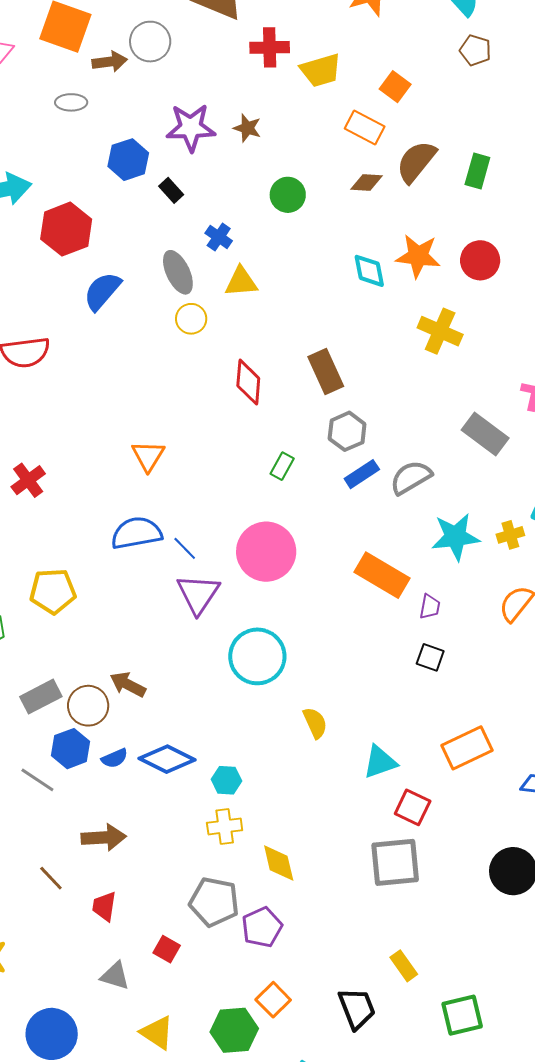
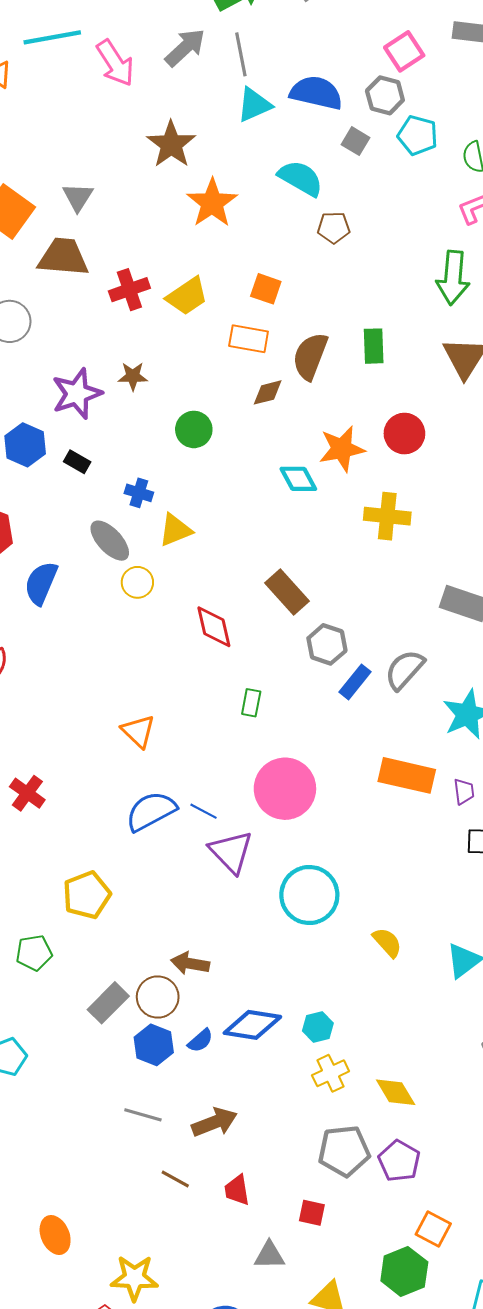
green rectangle: (282, 466) -> (251, 703), moved
gray line: (37, 780) -> (143, 1115), moved

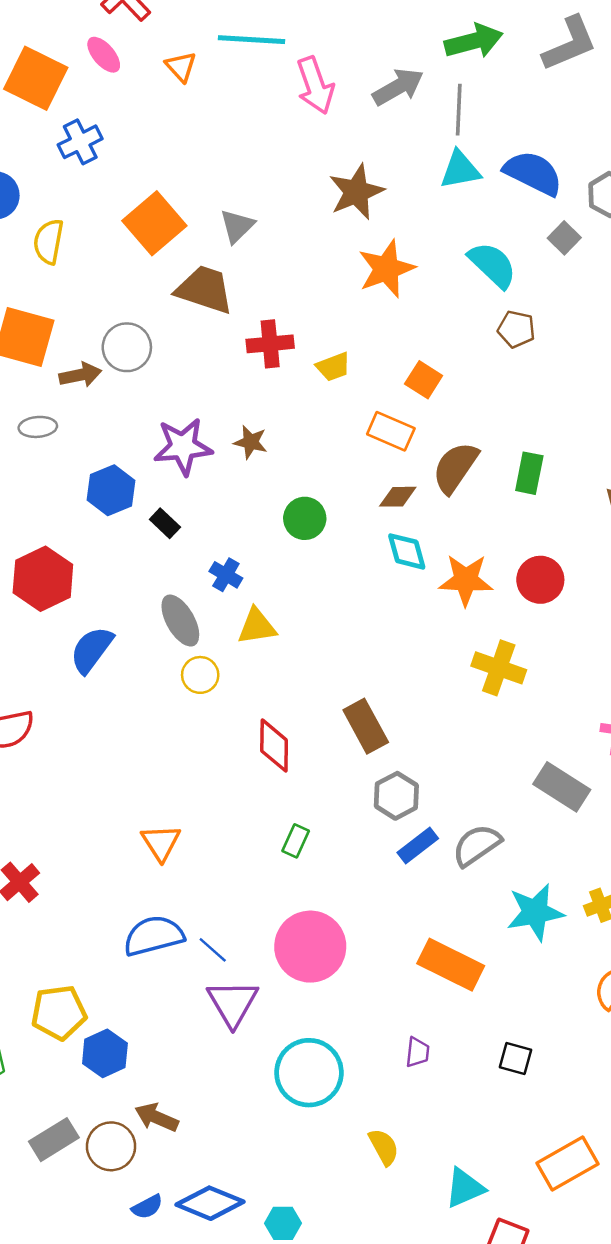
yellow trapezoid: (187, 296) -> (333, 367), size x0.7
cyan diamond: (298, 479) -> (407, 551), moved
purple trapezoid: (464, 791) -> (417, 1052), moved
blue hexagon: (154, 1045) -> (105, 1053), moved

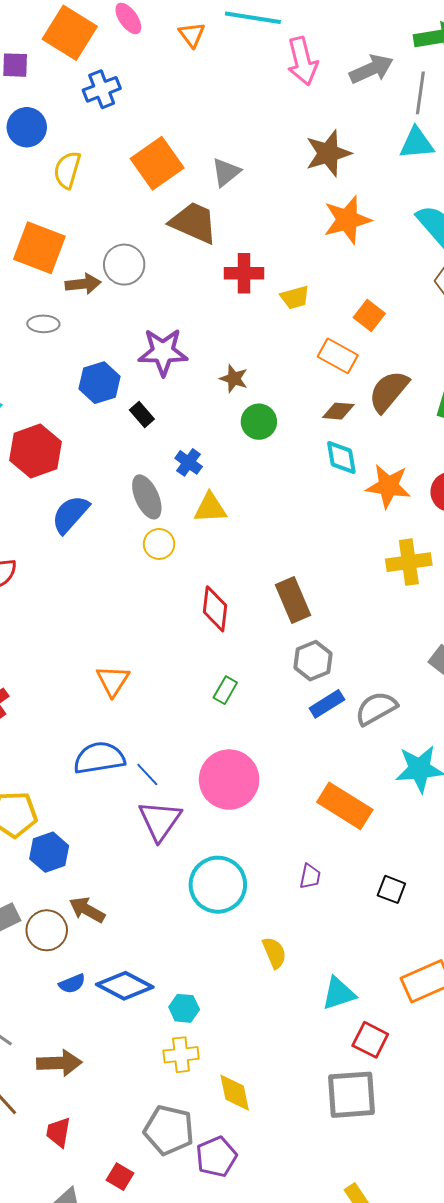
brown star: (251, 442) -> (234, 379), moved
yellow cross: (499, 668) -> (409, 562), turned -33

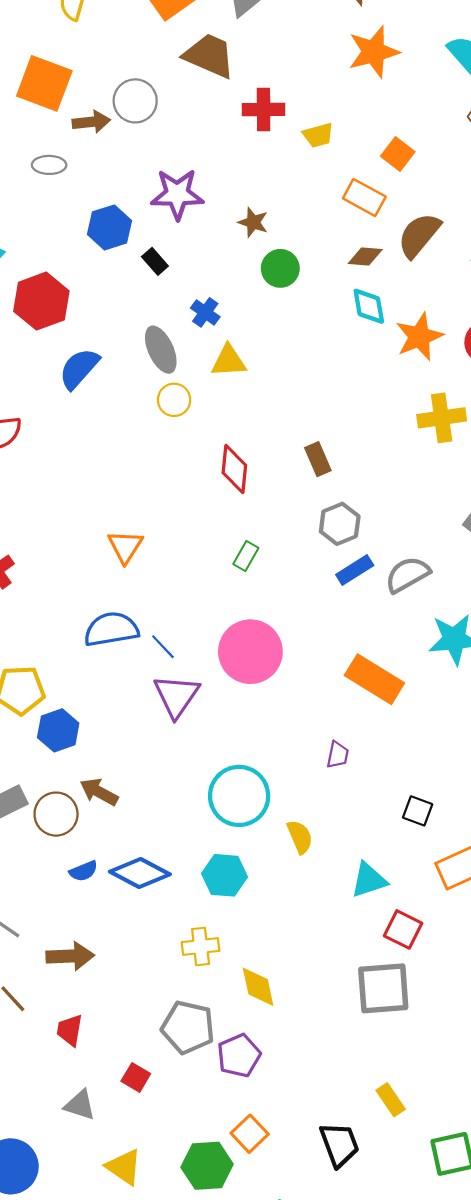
orange star: (388, 486) -> (419, 337), turned -30
brown rectangle: (293, 600) -> (318, 459), size x0.7
cyan circle: (218, 885) -> (239, 796), moved
black square: (391, 889) -> (418, 811), moved
cyan hexagon: (184, 1008) -> (225, 875), moved, size x1.4

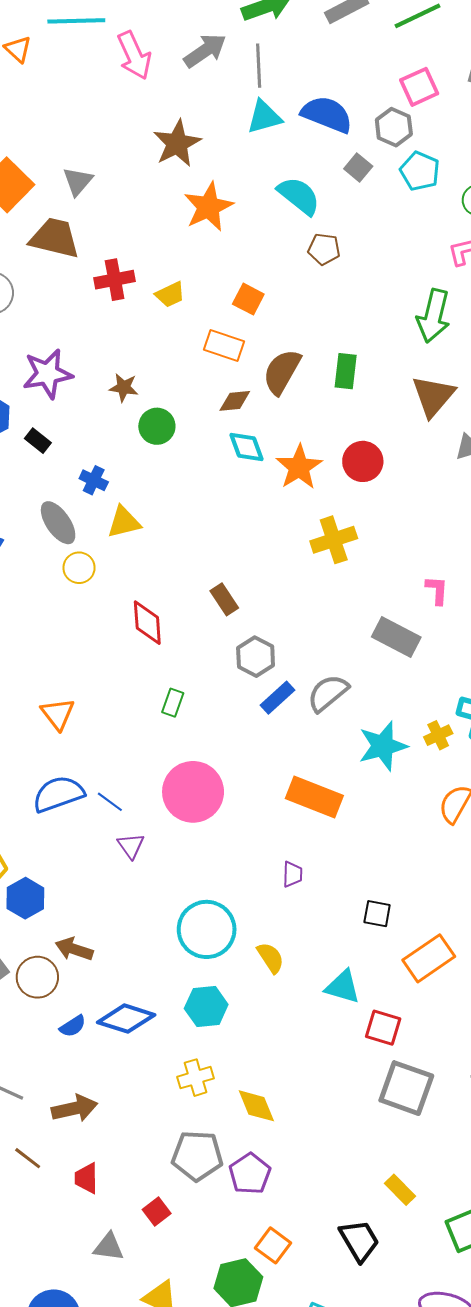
purple triangle: (176, 696) -> (131, 846), size x0.6
cyan triangle: (369, 880) -> (343, 987), turned 45
gray square: (383, 988) -> (406, 1088), moved, turned 34
red square: (136, 1077) -> (157, 1212), turned 32

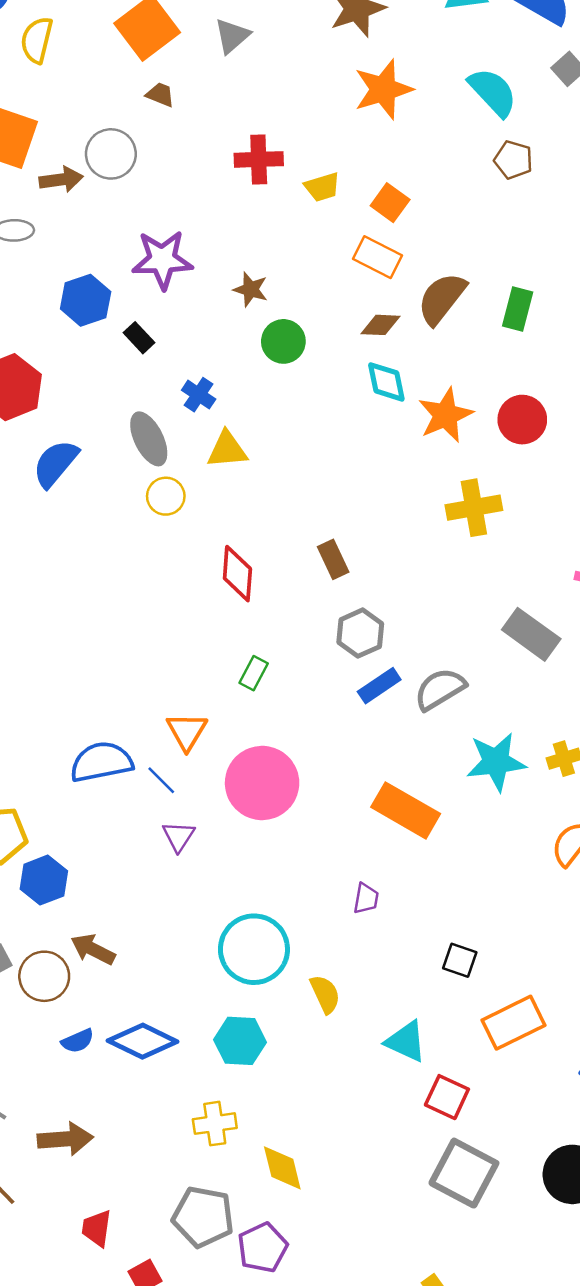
brown trapezoid: (55, 238) -> (160, 95), moved, size x0.5
orange square: (248, 299) -> (390, 203), moved
orange triangle: (58, 714) -> (187, 731), moved
red trapezoid: (86, 1178) -> (97, 1228), moved

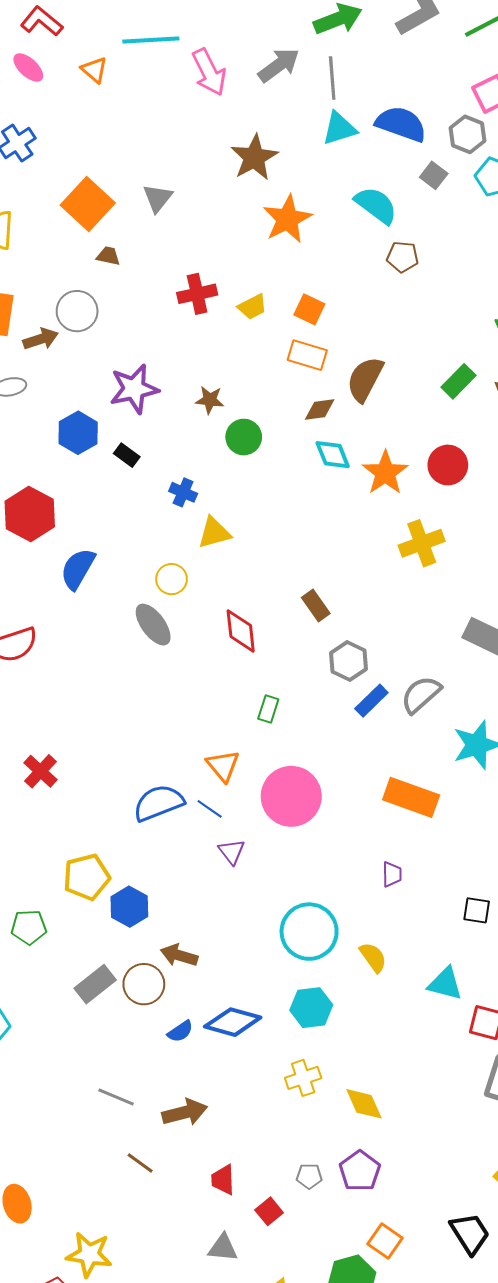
green rectangle: (518, 309) -> (459, 381), moved, turned 40
gray ellipse: (149, 439) -> (153, 625), moved
gray pentagon: (203, 1217) -> (309, 1176), moved, size x0.5

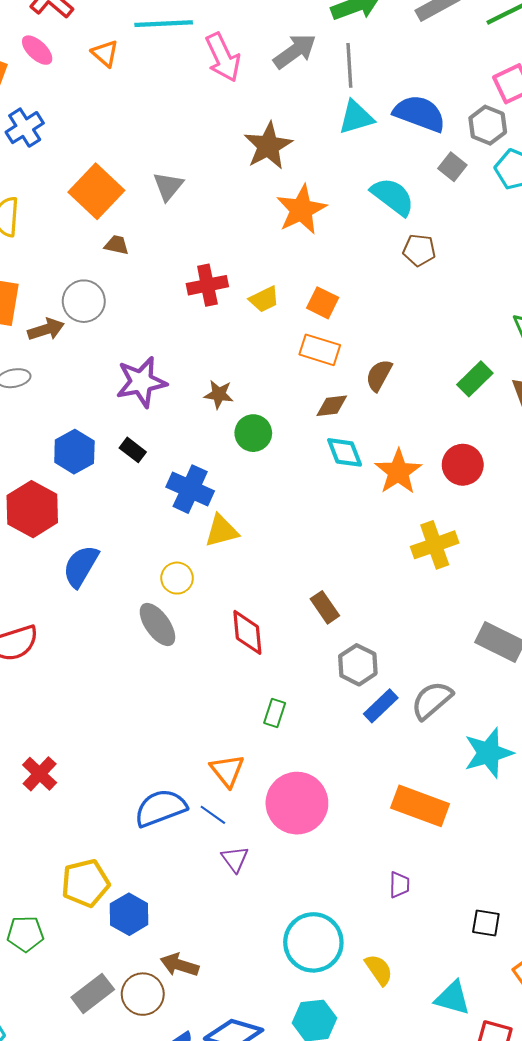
brown semicircle: (365, 379) -> (379, 375), size x0.7
blue hexagon: (78, 433) -> (74, 452), moved
blue cross: (183, 492) -> (190, 489), size x1.6

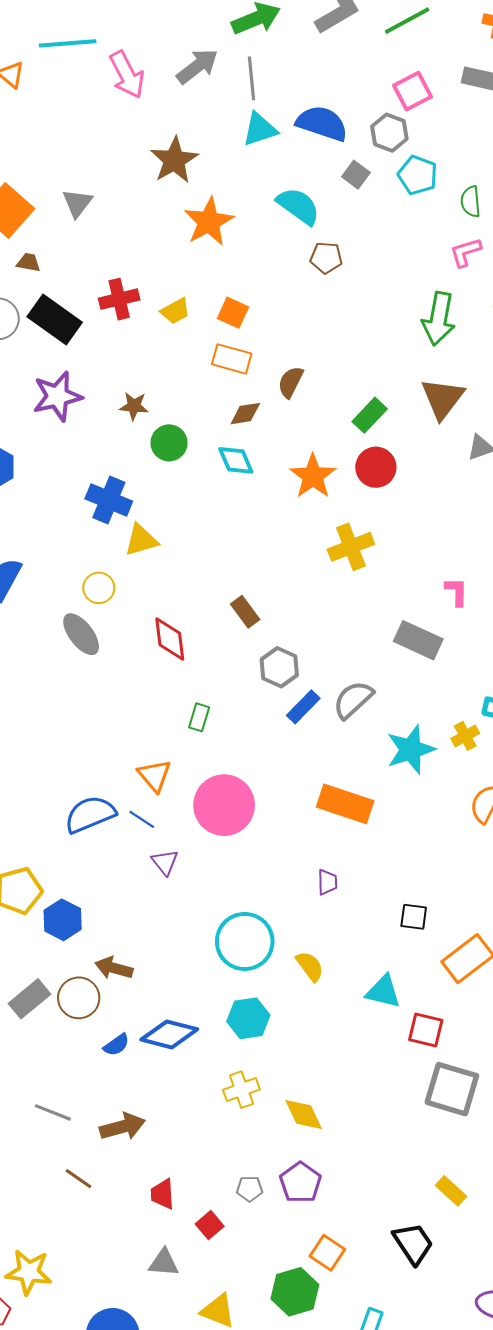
green rectangle: (475, 379) -> (370, 415), moved
black rectangle: (133, 450) -> (55, 319), moved, size x2.0
cyan diamond: (345, 452) -> (236, 460), moved

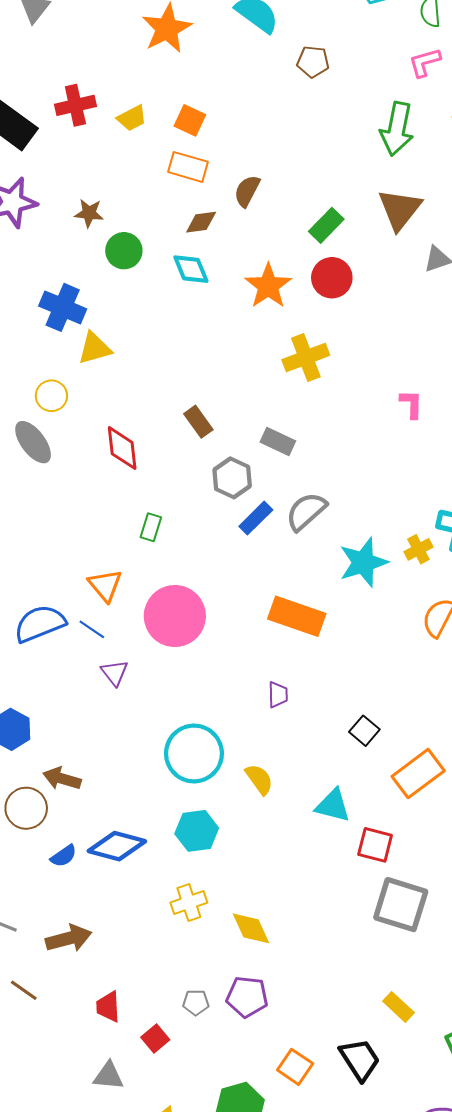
brown pentagon: (326, 258) -> (313, 62), moved
gray rectangle: (418, 640) -> (278, 442), moved, size x0.7
black square: (414, 917) -> (364, 731), turned 32
purple pentagon: (301, 1183) -> (247, 997), turned -30
orange square: (327, 1253) -> (295, 1067), moved

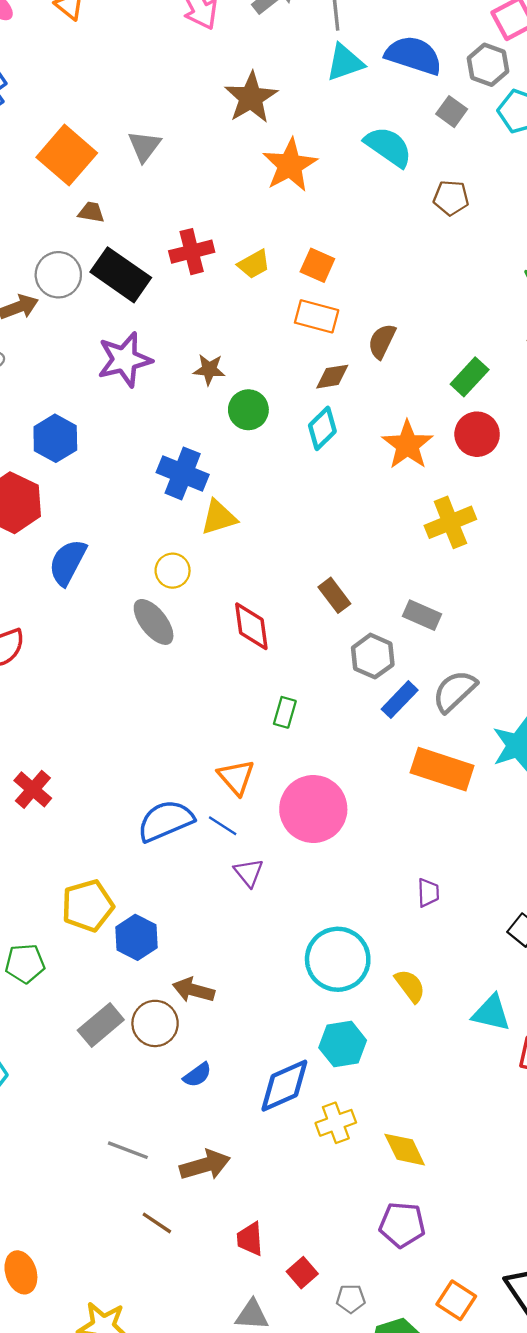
cyan diamond: (191, 269) -> (322, 428), turned 69
orange rectangle: (297, 616) -> (442, 769), moved
blue diamond: (117, 846) -> (284, 1086), moved, turned -38
gray pentagon: (196, 1002) -> (351, 1299), moved

